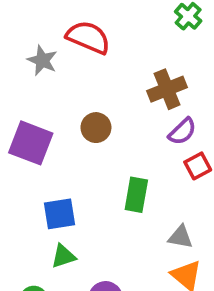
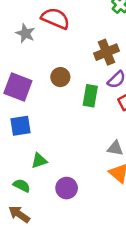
green rectangle: (136, 195) -> (90, 96), moved
blue square: (60, 214) -> (20, 126), moved

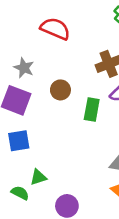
gray star: (25, 33) -> (24, 68), moved
green semicircle: (22, 186) -> (20, 193), moved

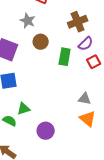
gray star: (24, 68) -> (28, 21), moved

